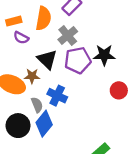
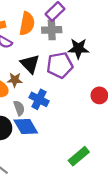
gray cross: (68, 36) -> (52, 30), moved, turned 36
black star: (104, 55) -> (78, 49), moved
blue diamond: (44, 124) -> (26, 127), turned -70

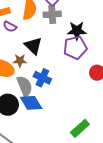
purple pentagon: (60, 65) -> (75, 48), moved
gray semicircle: (19, 108) -> (25, 86), size x1.5

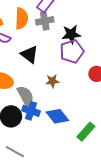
brown star: (20, 61) -> (52, 81), moved
blue cross: (42, 78) -> (31, 111), moved
blue diamond: (31, 103) -> (57, 116), moved

